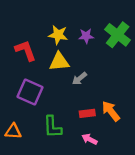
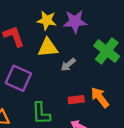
green cross: (118, 35) -> (107, 51), moved
purple star: (86, 36) -> (75, 22), size x1.5

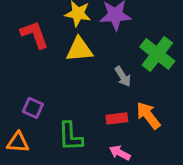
gray arrow: (68, 65) -> (123, 76), moved, turned -84
purple square: (18, 78) -> (33, 108), moved, size x0.6

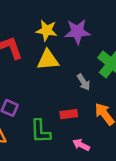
red rectangle: (117, 118) -> (69, 114), moved

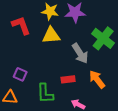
gray arrow: (84, 82) -> (80, 53), size x1.5

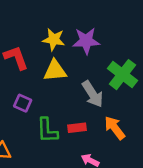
purple square: (20, 74) -> (23, 103), moved
green L-shape: (45, 93) -> (47, 130), moved

